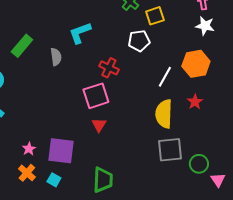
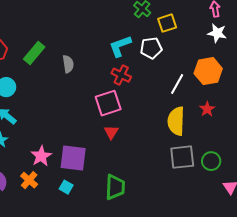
cyan L-shape: (80, 33) -> (120, 46), moved
pink star: (29, 149) -> (41, 156), size x1.5
green circle: (199, 164) -> (211, 161), moved
orange cross: (27, 173) -> (29, 180), moved

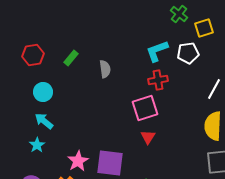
green rectangle: (34, 53) -> (71, 58), size x0.7
red cross: (121, 75) -> (158, 80), turned -36

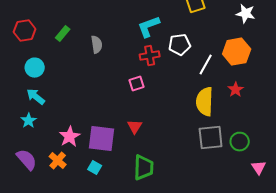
white pentagon: (188, 53) -> (180, 45), moved
pink square: (145, 108) -> (137, 84), size x0.6
red triangle: (148, 137) -> (135, 127), moved

